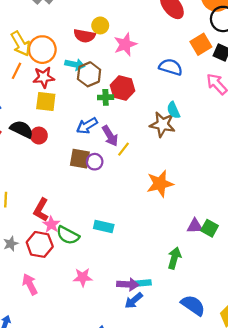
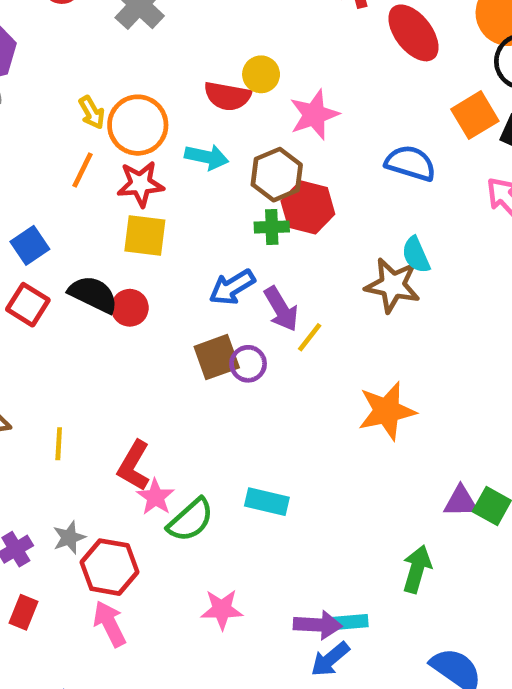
yellow arrow: (21, 44) -> (92, 112), size x0.6
brown hexagon: (89, 74) -> (277, 175), moved
brown square: (80, 159) -> (217, 357), turned -30
green semicircle: (68, 235) -> (191, 520), turned -70
red hexagon: (40, 244) -> (109, 567), moved

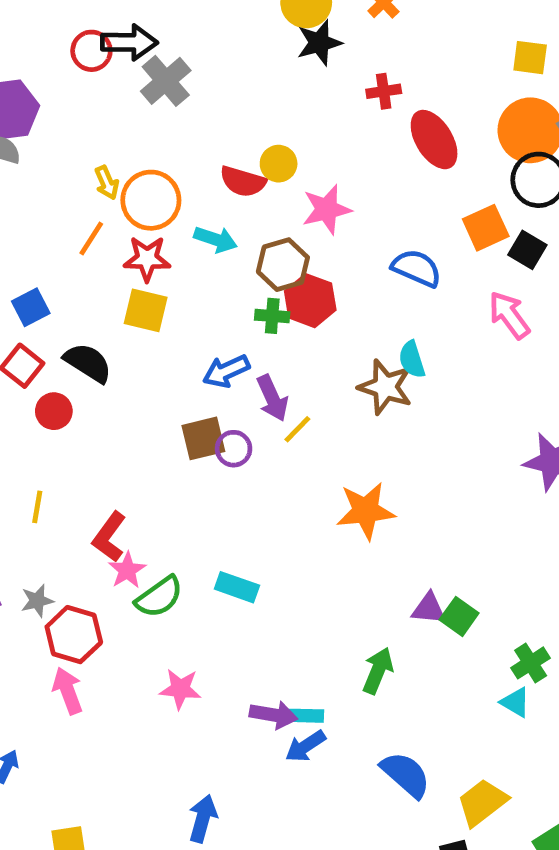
red circle: (130, 308) -> (54, 411), moved
blue arrow: (330, 659) -> (306, 746), moved

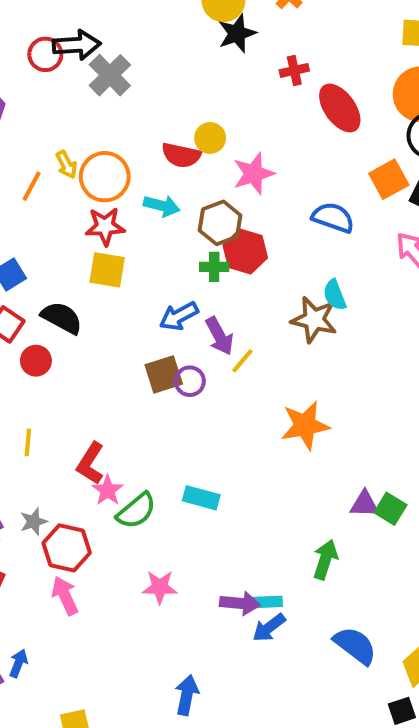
orange line: (91, 238) -> (32, 186), moved

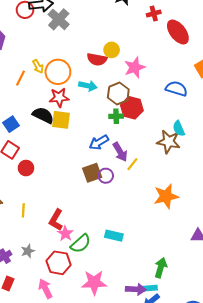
black semicircle: (62, 318) -> (43, 115), moved
red hexagon: (67, 548) -> (59, 263), moved
green arrow: (325, 559) -> (161, 268), moved
pink star: (160, 587) -> (94, 282), size x1.4

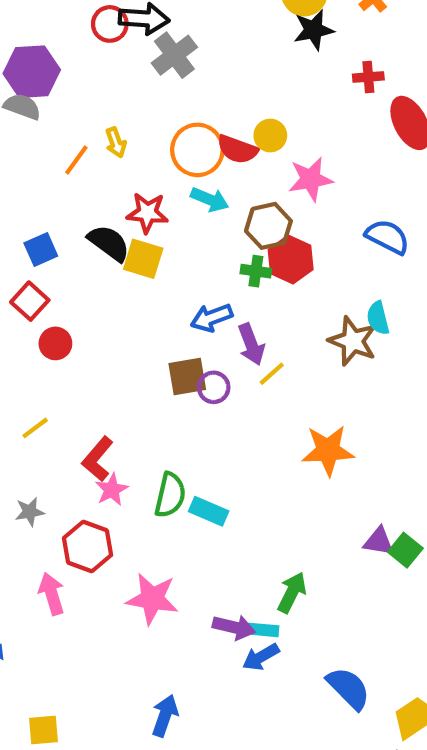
orange circle: (58, 72) -> (197, 150), moved
yellow line: (23, 210) -> (35, 428), turned 40
green semicircle: (81, 244) -> (170, 495), moved, turned -45

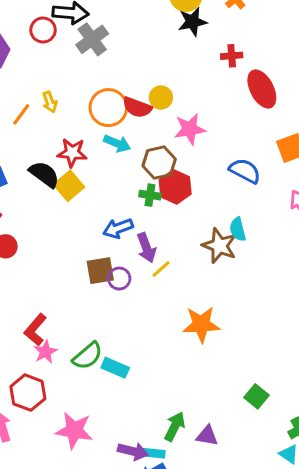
red circle: (110, 24) -> (43, 30), moved
yellow square: (143, 259) -> (69, 186), turned 32
green semicircle: (170, 495) -> (87, 356), turned 36
purple triangle: (379, 541) -> (207, 436), moved

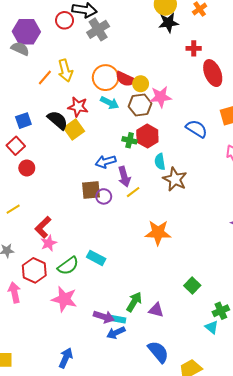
yellow circle: (161, 97) -> (141, 84), moved
yellow arrow: (50, 102) -> (65, 70), size x1.5
brown hexagon: (159, 163) -> (140, 105), moved
cyan semicircle: (238, 229) -> (160, 162), moved
green semicircle: (87, 356) -> (68, 266), moved

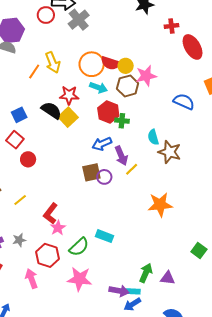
red hexagon: (147, 136) -> (108, 112), moved

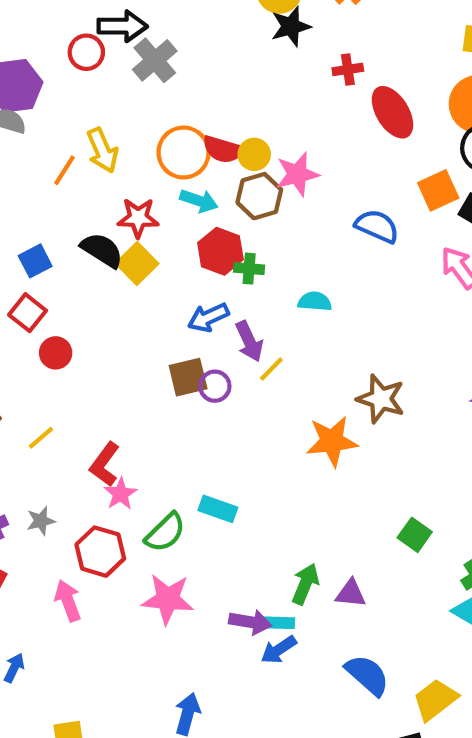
cyan semicircle: (153, 137) -> (315, 301), turned 112
brown star: (170, 152) -> (381, 399), moved

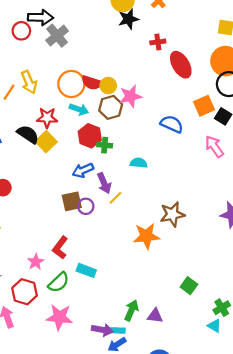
brown star: (381, 399) -> (172, 214), turned -30
red L-shape: (105, 464) -> (60, 248), moved

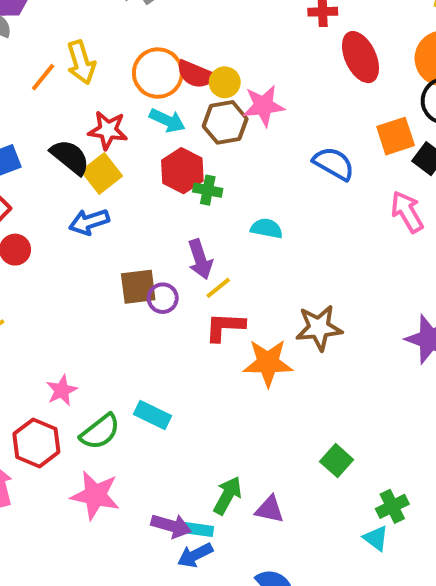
blue arrow: (83, 170) -> (89, 222), moved
red L-shape: (60, 248) -> (225, 327), moved, turned 50

